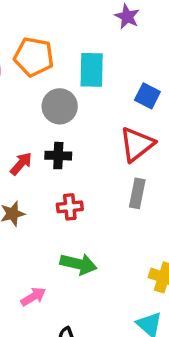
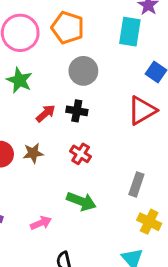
cyan rectangle: (92, 70) -> (130, 32), moved
gray rectangle: (137, 193) -> (136, 184), moved
red cross: (70, 207) -> (81, 154), turned 30

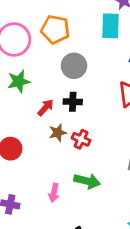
green star: (19, 80) -> (19, 81), turned -30
brown star: (33, 153) -> (58, 133), moved
pink arrow: (41, 223) -> (54, 193), moved, turned 132

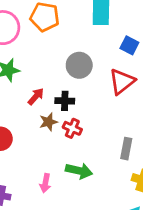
gray circle: (74, 66) -> (79, 65), moved
black cross: (73, 102) -> (65, 101), moved

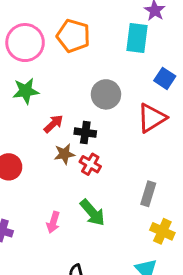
green arrow: (79, 171) -> (92, 213), turned 30

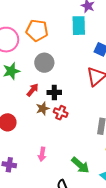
gray circle: (106, 94) -> (44, 63), moved
green arrow: (92, 213) -> (80, 165), moved

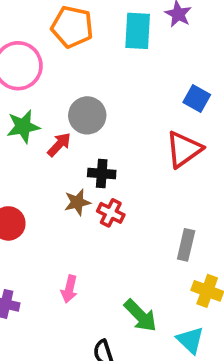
cyan rectangle: (79, 26) -> (138, 31), moved
orange pentagon: (37, 30) -> (72, 27), moved
red arrow: (33, 90) -> (59, 145), moved

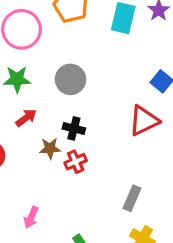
red arrow: (59, 145) -> (26, 118), moved
red cross: (111, 213) -> (76, 162), turned 30

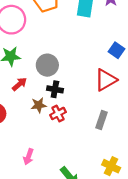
gray circle: (70, 79) -> (47, 65), moved
gray rectangle: (132, 198) -> (102, 120), moved

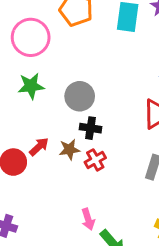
red arrow: (19, 84) -> (39, 147), moved
pink arrow: (28, 157) -> (88, 219), moved, turned -35

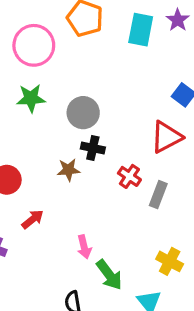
red arrow: (39, 147) -> (33, 219), moved
red cross: (95, 160) -> (129, 176), moved, turned -30

